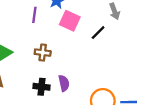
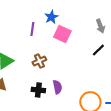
black line: (98, 33) -> (98, 50), moved
brown cross: (43, 53) -> (39, 61), turned -32

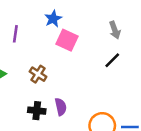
purple line: (32, 29) -> (15, 34), moved
brown cross: (39, 61) -> (38, 74), turned -32

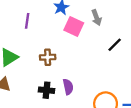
gray arrow: (115, 30) -> (96, 17), moved
brown cross: (38, 74) -> (48, 57), turned -35

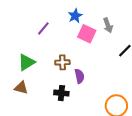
purple line: (27, 21) -> (43, 28), turned 32
purple semicircle: (68, 87) -> (79, 76), moved

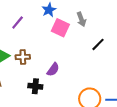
brown cross: (62, 62) -> (23, 57), moved
purple semicircle: (79, 76) -> (53, 70), turned 48

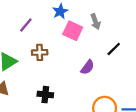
brown cross: (23, 57) -> (40, 52), moved
purple semicircle: (53, 70) -> (87, 67), moved

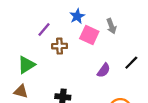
black line: (114, 49) -> (131, 63), moved
brown cross: (40, 52) -> (59, 46), moved

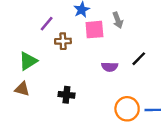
pink square: (89, 35) -> (94, 30), turned -30
purple semicircle: (104, 70) -> (110, 67), turned 56

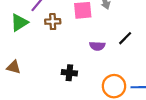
green triangle: (28, 61) -> (19, 23), moved
black cross: (66, 95) -> (69, 73), moved

